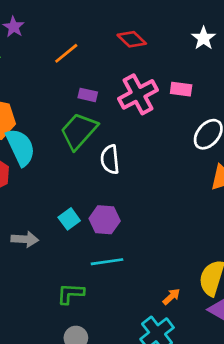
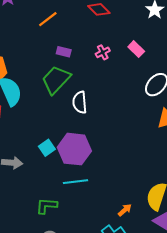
pink rectangle: (181, 89) -> (136, 49), turned 35
pink cross: (138, 94) -> (103, 52), size x0.5
purple hexagon: (105, 220) -> (74, 149), size x1.4

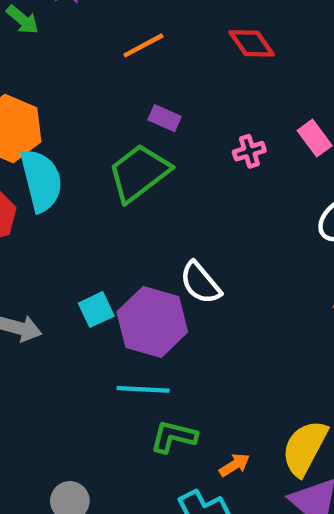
pink cross: (103, 52) -> (249, 151), moved
white semicircle: (80, 102) -> (200, 283), moved, turned -45
green L-shape: (47, 206) -> (174, 437), moved

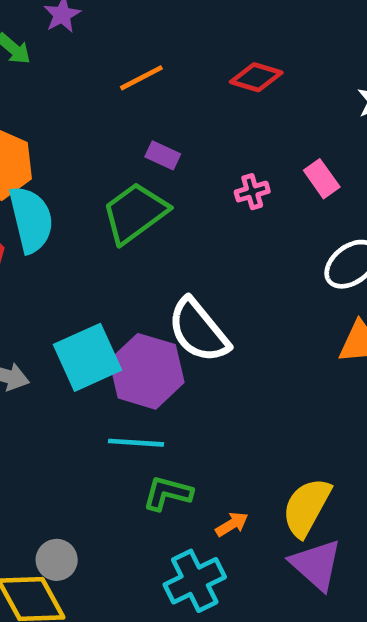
red diamond: (252, 43) -> (256, 77), turned -39
white semicircle: (200, 283) -> (198, 331), size x1.4
cyan square: (96, 310) -> (87, 357), size x1.8

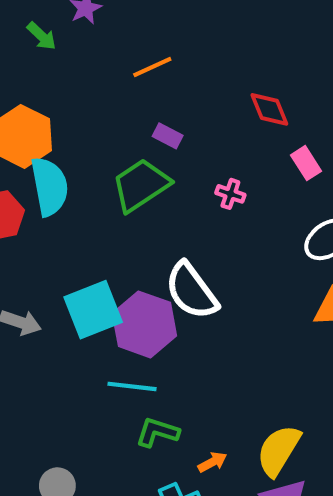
red diamond: (256, 77) -> (269, 109), moved, turned 48
pink cross: (252, 192) -> (230, 194), moved, turned 32

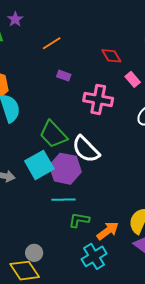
green trapezoid: (141, 185) -> (53, 134), moved, turned -92
pink cross: (230, 194) -> (98, 99), size x2.0
orange arrow: (212, 462) -> (108, 231), size x1.6

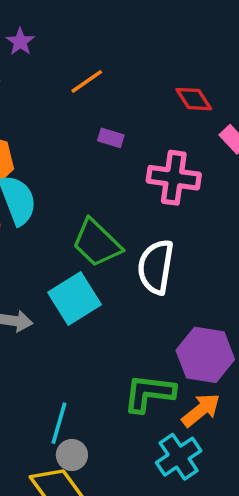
white semicircle: (86, 149) -> (156, 267), turned 56
purple hexagon: (65, 169) -> (205, 355), moved
cyan line: (64, 200) -> (59, 423), moved, turned -70
green L-shape: (79, 220) -> (149, 393), size x1.4

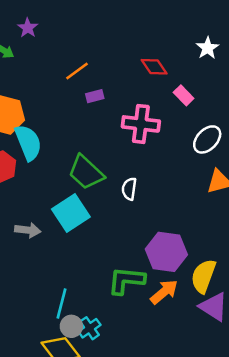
orange line: (87, 81) -> (77, 71), moved
purple rectangle: (111, 138) -> (95, 96), turned -30
white semicircle: (156, 267) -> (129, 189), size x0.6
cyan cross: (179, 457) -> (89, 328), moved, size x0.7

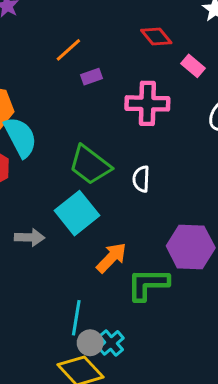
orange arrow: (164, 292) -> (111, 258), moved

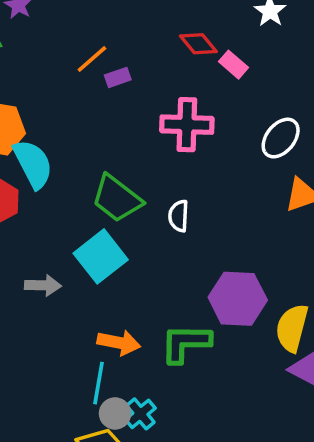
pink rectangle: (193, 66) -> (233, 65), moved
purple rectangle: (91, 77) -> (118, 77), moved
orange arrow: (111, 258) -> (119, 343), moved, turned 56

